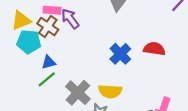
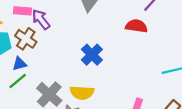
brown cross: (48, 27) -> (26, 39), moved
red semicircle: (154, 49) -> (136, 26), moved

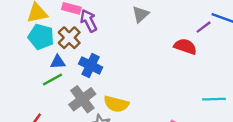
blue cross: (92, 55) -> (91, 65), moved, turned -30

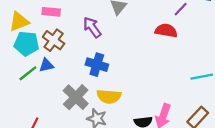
purple arrow: (89, 21) -> (92, 27), moved
blue cross: (91, 65) -> (97, 65), moved
green line: (52, 79) -> (28, 73), moved

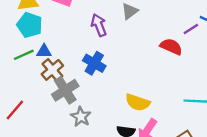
brown cross: (54, 40) -> (52, 70), moved
yellow semicircle: (109, 96) -> (138, 102), moved

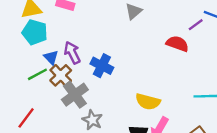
purple arrow: (99, 25) -> (72, 53), moved
blue triangle: (44, 51) -> (51, 57), turned 49
green line: (24, 55) -> (37, 74), moved

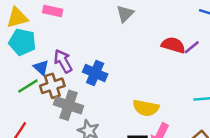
purple line: (196, 25) -> (192, 47), moved
brown cross: (61, 75) -> (52, 86), turned 30
gray cross: (75, 95) -> (69, 105), turned -32

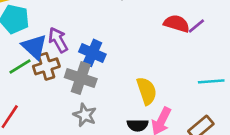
blue triangle: (41, 68) -> (34, 47), size x1.5
gray cross: (69, 105) -> (81, 78), moved
yellow semicircle: (146, 108) -> (147, 91), turned -120

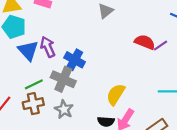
brown cross: (46, 66) -> (33, 104), moved
green line: (20, 67) -> (34, 84), moved
yellow semicircle: (147, 91) -> (116, 94), turned -135

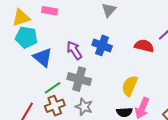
red semicircle: (145, 42) -> (144, 46), moved
purple arrow: (48, 47) -> (74, 50), moved
blue cross: (75, 60) -> (102, 45), moved

